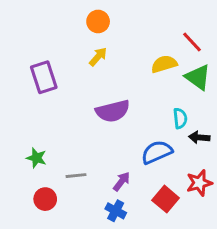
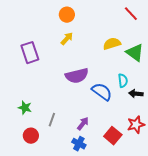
red line: (192, 42) -> (131, 14), moved
blue semicircle: (157, 152) -> (102, 92), moved, turned 60
gray line: (76, 176) -> (52, 120), turned -64

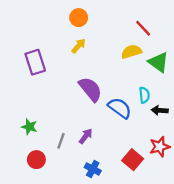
red line: (131, 14) -> (143, 28), moved
purple semicircle: (77, 76) -> (90, 89), turned -115
purple arrow: (83, 124) -> (86, 136), moved

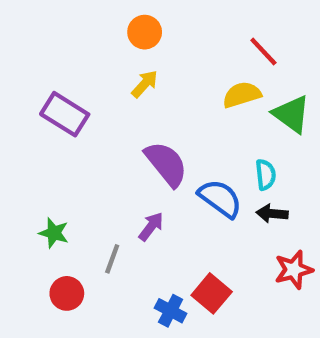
purple rectangle: (35, 62) -> (65, 114), turned -40
black arrow: (160, 110) -> (272, 214), moved
purple arrow: (86, 136) -> (151, 226), moved
red square: (133, 160) -> (212, 293), moved

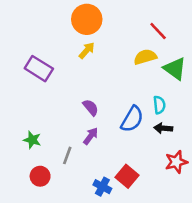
orange circle: (145, 32) -> (87, 19), size x1.5
purple semicircle: (166, 164) -> (91, 107), moved, size x0.6
blue semicircle: (220, 198) -> (132, 119), turned 84

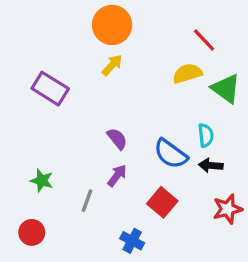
blue semicircle: (132, 119) -> (171, 154), turned 96
red circle: (40, 176) -> (32, 232), moved
red square: (127, 176) -> (162, 202), moved

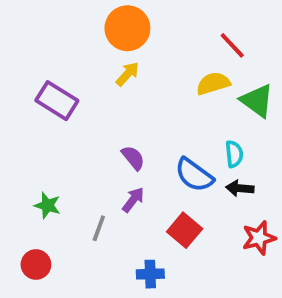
blue cross: (132, 241) -> (150, 274), turned -30

